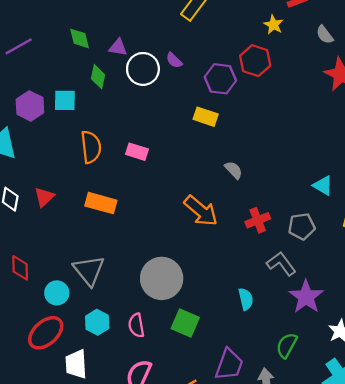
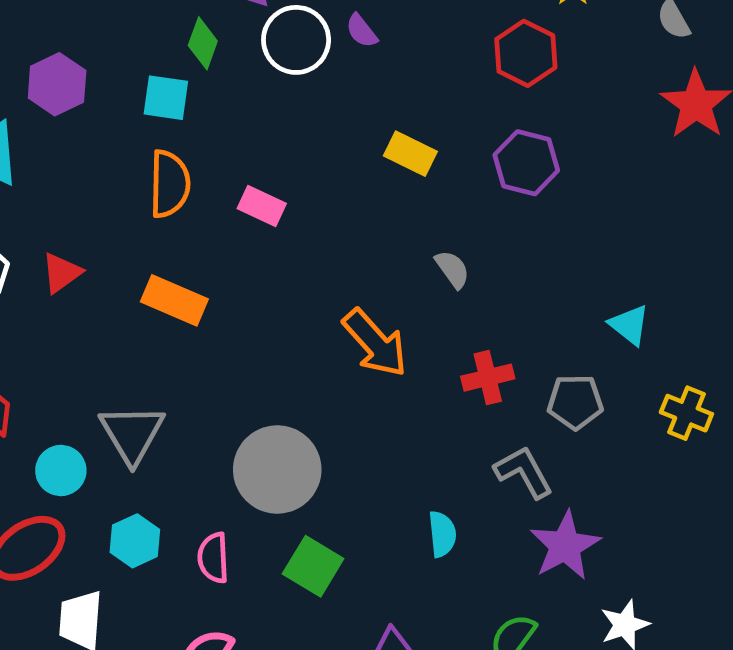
purple hexagon: (220, 79) -> (526, 163), moved
cyan square: (65, 100) -> (166, 98), moved

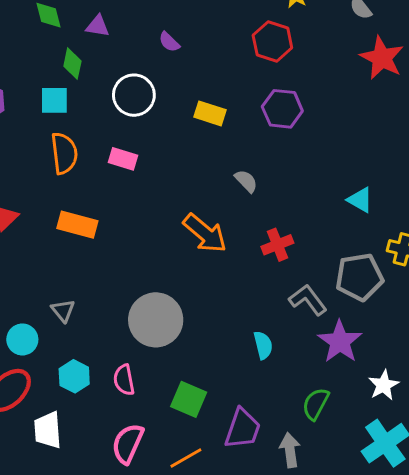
white circle: (296, 40) -> (134, 95), moved
gray pentagon: (575, 402) -> (359, 277), moved, size x1.4
gray triangle: (132, 434) -> (63, 311), size x0.6
green square: (313, 566) -> (189, 399), moved

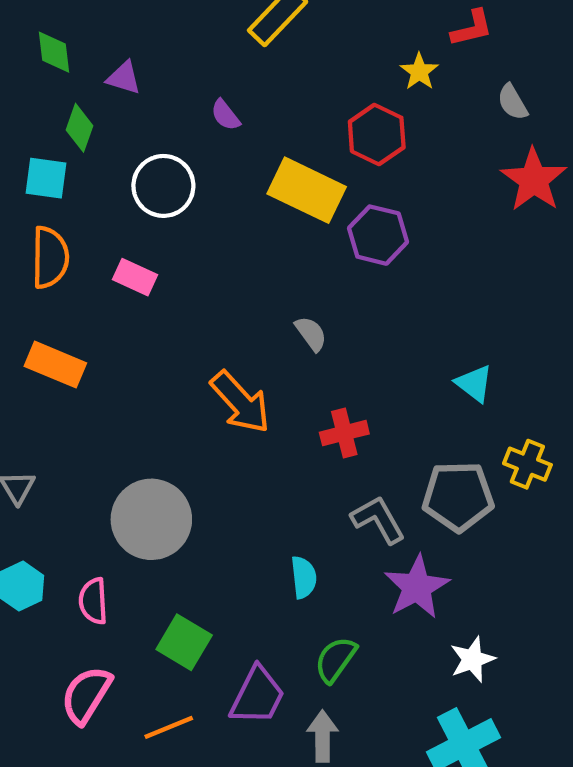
yellow rectangle: (210, 113) -> (307, 190), moved, size x1.6
green semicircle: (316, 404) -> (335, 660), moved

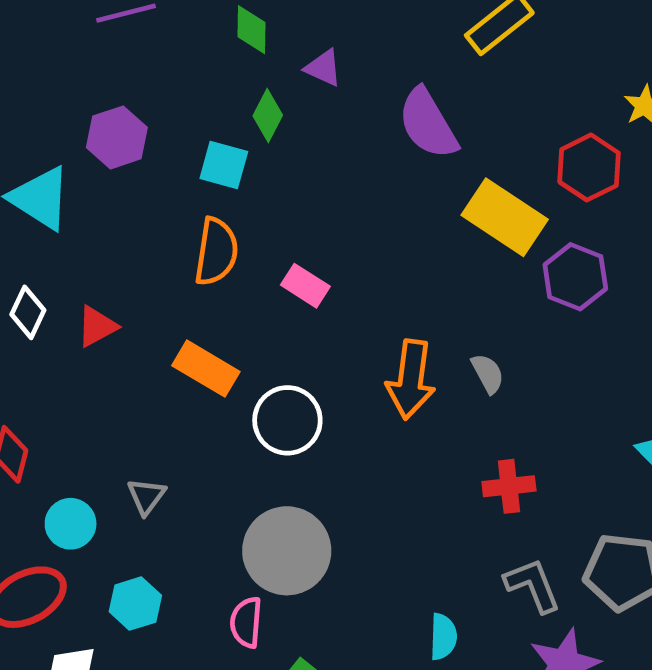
purple semicircle: (225, 115) -> (428, 124), size x2.0
white circle: (163, 186) -> (287, 420), moved
orange arrow: (240, 402) -> (411, 379), moved, turned 42
pink semicircle: (93, 601) -> (246, 622), moved

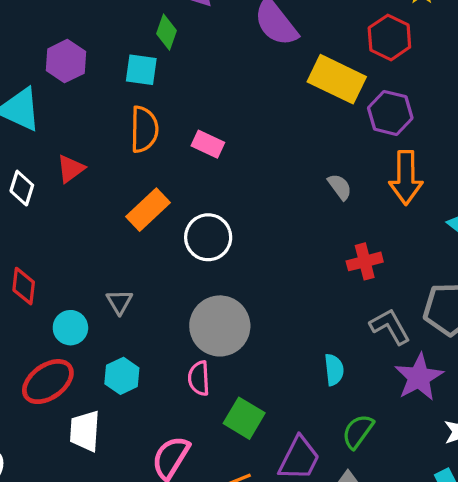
red triangle: (97, 326) -> (71, 169), moved
orange rectangle: (206, 369) -> (148, 210), turned -66
orange arrow: (411, 379) -> (406, 178), moved

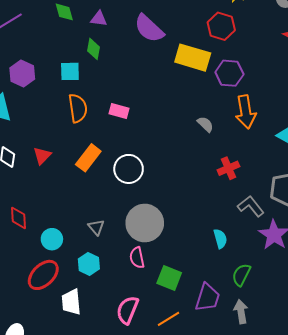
green diamond: (166, 32) -> (94, 49), moved
red triangle: (71, 169) -> (42, 156), moved
gray triangle: (119, 302) -> (96, 227), moved

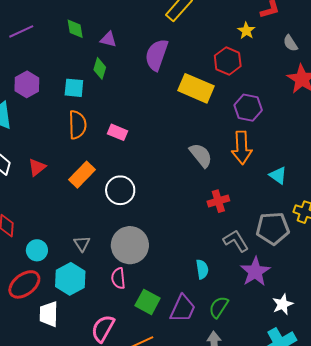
purple semicircle: (149, 28) -> (157, 55), turned 60
purple hexagon: (229, 73) -> (248, 108), moved
gray semicircle: (205, 124) -> (201, 155), size x1.5
cyan hexagon: (89, 264) -> (70, 279), size x1.4
purple trapezoid: (207, 298) -> (183, 308), moved

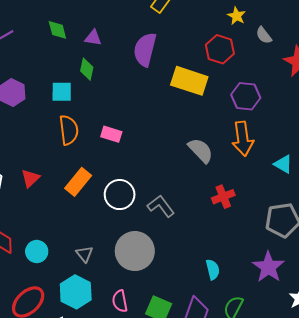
gray semicircle: (290, 43) -> (264, 35), moved
gray L-shape: (236, 241) -> (161, 206), moved
cyan circle: (37, 250) -> (37, 252), moved
pink semicircle: (118, 278) -> (120, 301), moved

